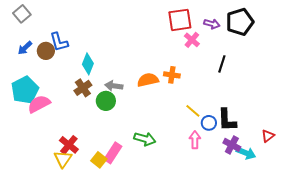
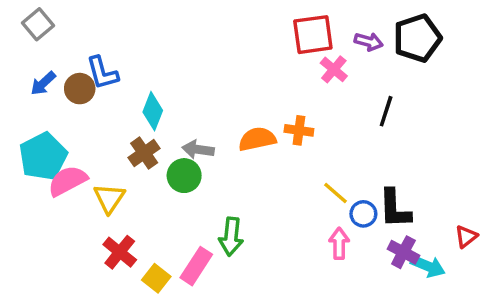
green arrow: (145, 139) -> (231, 236), moved, turned 80
yellow triangle: (63, 159) -> (109, 198), moved
yellow square: (99, 160) -> (156, 278), moved

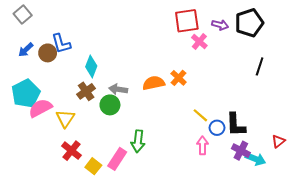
black line: (386, 111) -> (260, 66), moved
orange cross: (299, 130) -> (179, 78), turned 35

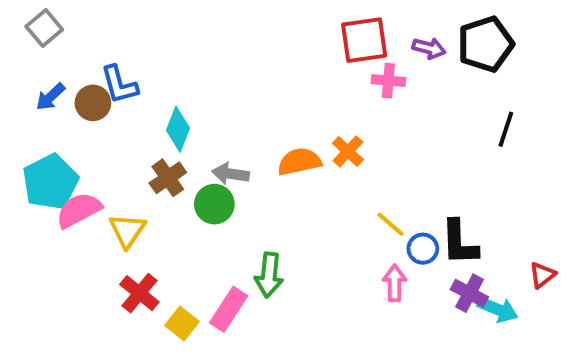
pink cross: (199, 41) -> (388, 81), turned -35

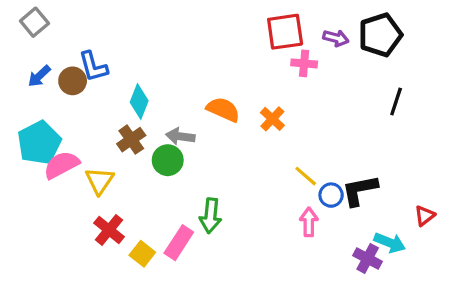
orange semicircle: (299, 162) -> (223, 109), moved, turned 36
black L-shape: (459, 243) -> (360, 190), turned 81
purple cross: (469, 293) -> (368, 258), moved

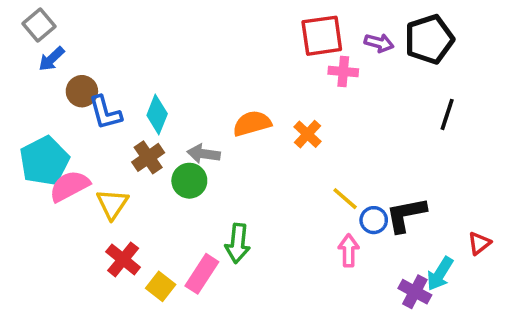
blue L-shape: (93, 67) -> (105, 113), moved
blue arrow: (39, 76) -> (51, 59), moved
orange semicircle: (223, 109) -> (252, 123), turned -40
cyan arrow: (390, 243) -> (440, 274), turned 100

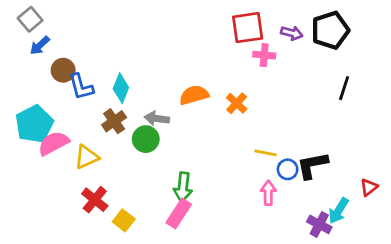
yellow line: (345, 199) -> (266, 153), turned -30
yellow triangle: (112, 204) -> (87, 157), turned 32
pink rectangle: (202, 274) -> (179, 213), moved

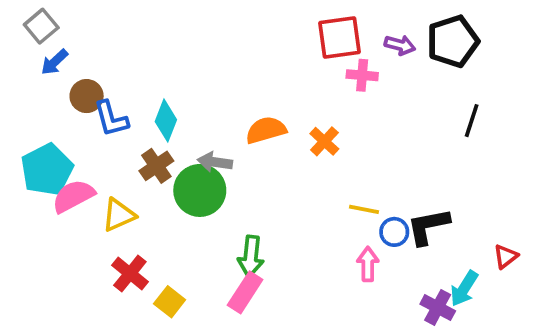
green circle: (146, 139) -> (200, 190), size x1.4

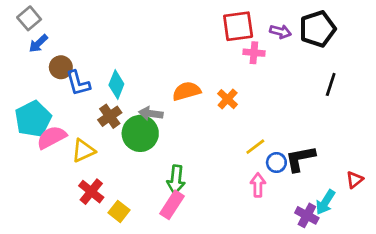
yellow line: (364, 209) -> (255, 147), turned -48

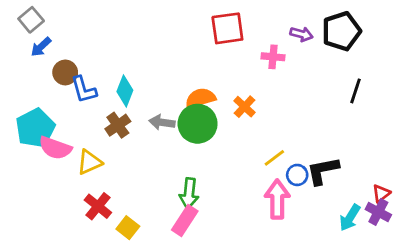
red square: (238, 26) -> (227, 28), moved
green circle: (140, 133) -> (198, 124), moved
pink semicircle: (52, 137) -> (55, 148), turned -132
pink arrow: (258, 185) -> (277, 199), size x1.5
purple cross: (307, 215) -> (378, 212), moved

